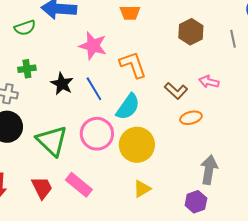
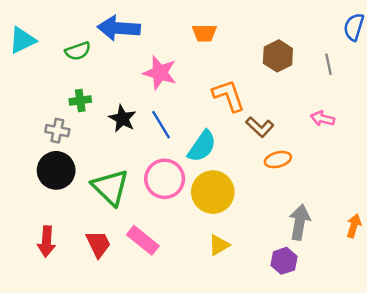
orange L-shape: (133, 65) -> (228, 96), moved
pink arrow: (209, 82) -> (323, 119), moved

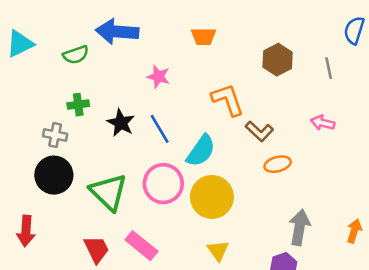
pink star: (160, 73) -> (158, 77), size x0.7
red arrow: (46, 242) -> (26, 231), moved
yellow triangle: (219, 245) -> (218, 250), turned -35

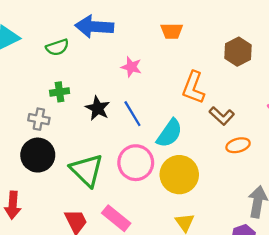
orange L-shape: (228, 100) -> (193, 88), turned -140

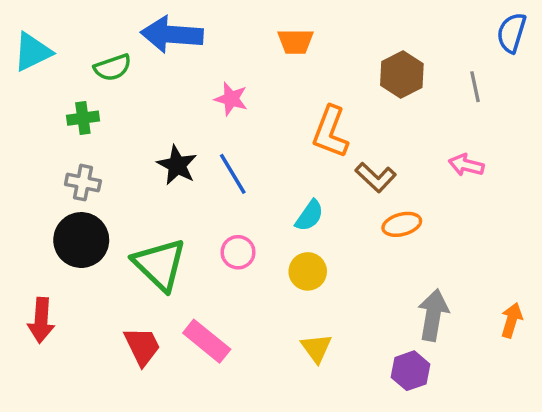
green cross: (60, 92) -> (83, 118), moved
cyan semicircle: (169, 133) -> (309, 216), moved, size x0.7
pink circle: (136, 163) -> (238, 252), size x0.6
yellow circle: (179, 175) -> (308, 271), size x0.6

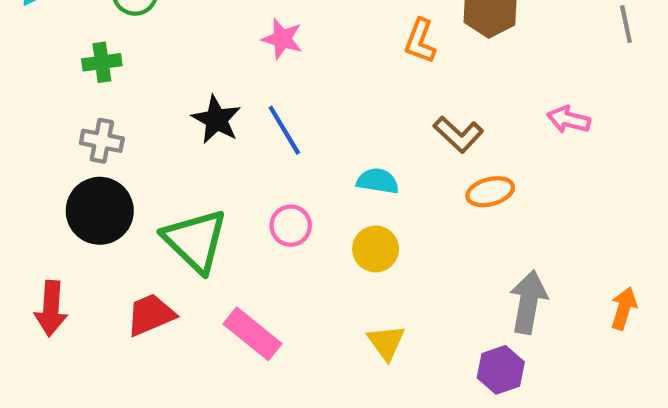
gray line: (475, 87) -> (626, 24), moved
orange L-shape: (330, 132) -> (420, 41), moved, size x0.7
cyan semicircle: (309, 216) -> (378, 181), turned -116
red trapezoid: (142, 346) -> (151, 315), moved, turned -87

